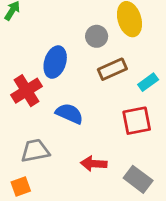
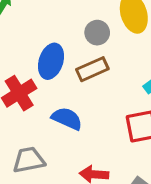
brown rectangle: (112, 69) -> (92, 69), moved

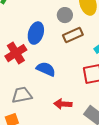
brown rectangle: (92, 69) -> (73, 35), moved

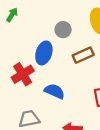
gray circle: (65, 15) -> (63, 30), moved

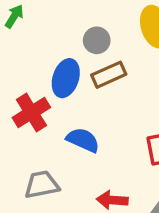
brown rectangle: (83, 55) -> (109, 75), moved

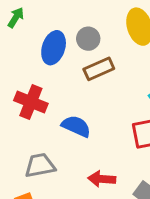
blue ellipse: (66, 78) -> (54, 48), moved
red cross: (31, 112) -> (31, 102), turned -36

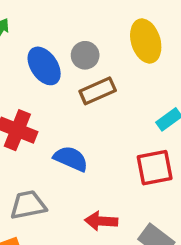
blue ellipse: (54, 48) -> (44, 66), turned -52

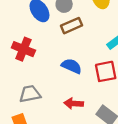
blue semicircle: (71, 159) -> (72, 66), moved

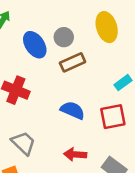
gray trapezoid: (30, 94) -> (23, 143), turned 55

